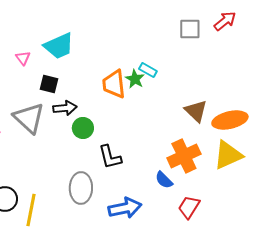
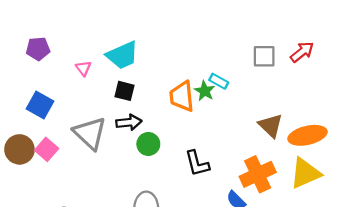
red arrow: (225, 21) -> (302, 52), moved
gray square: (190, 29) -> (264, 56), moved
black square: (49, 84) -> (125, 91), moved
black L-shape: (110, 157) -> (197, 163), moved

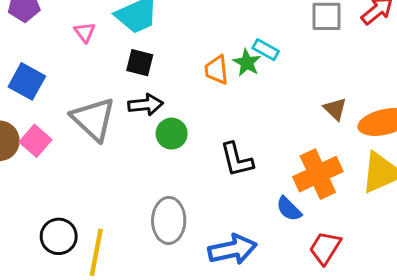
orange trapezoid: (182, 96) -> (216, 70), size x0.7
brown triangle: (271, 126) -> (335, 109), size x0.7

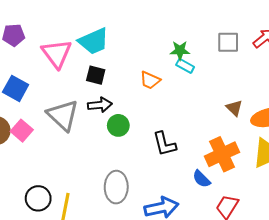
pink triangle: (85, 32) -> (57, 54), size x2.0
green star: (247, 63) -> (180, 50), moved, turned -30
orange trapezoid: (216, 70) -> (150, 80), turned -60

